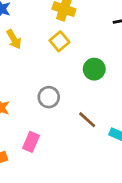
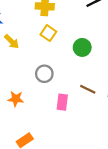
gray circle: (49, 97) -> (44, 74), moved
pink rectangle: (31, 142) -> (62, 102), moved

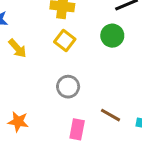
green circle: (82, 47) -> (112, 36), moved
gray circle: (44, 74) -> (68, 87), moved

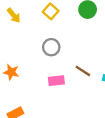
pink rectangle: (77, 129) -> (56, 81), turned 70

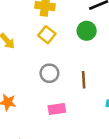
brown line: (83, 71) -> (84, 80), moved, turned 56

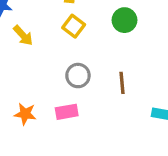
pink rectangle: (57, 109) -> (67, 112), moved

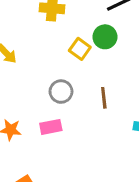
yellow square: (74, 26) -> (80, 49), moved

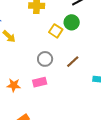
brown line: (104, 98) -> (73, 62), turned 56

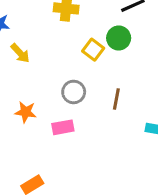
brown line: (73, 62) -> (116, 99), turned -40
orange star: (14, 85) -> (26, 112), moved

